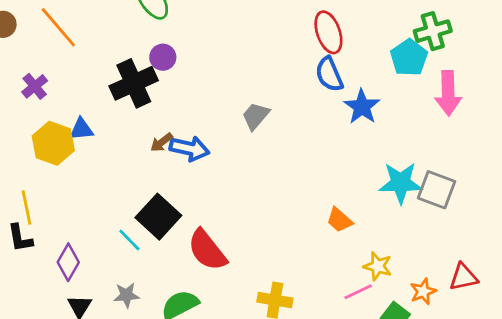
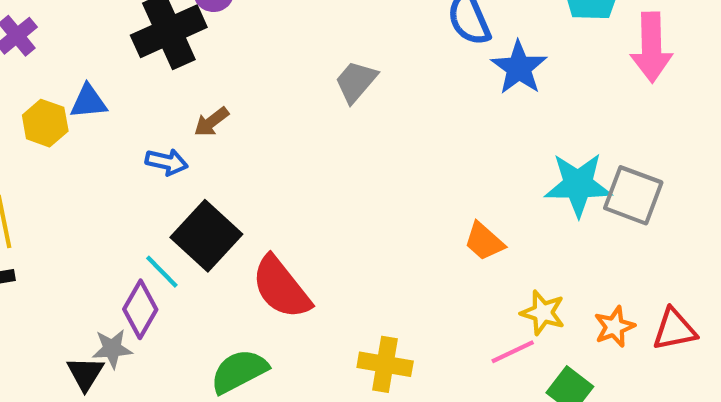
yellow hexagon: (53, 143) -> (45, 123), size x0.7
blue arrow: (189, 149) -> (167, 162), moved, size x0.7
purple diamond: (68, 262) -> (140, 309), moved
orange star: (423, 291) -> (614, 327), moved
gray star: (126, 295) -> (112, 349), moved

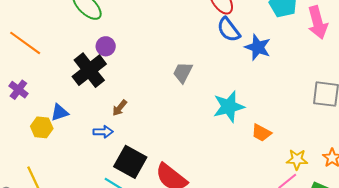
cyan star: (578, 185) -> (229, 107), moved

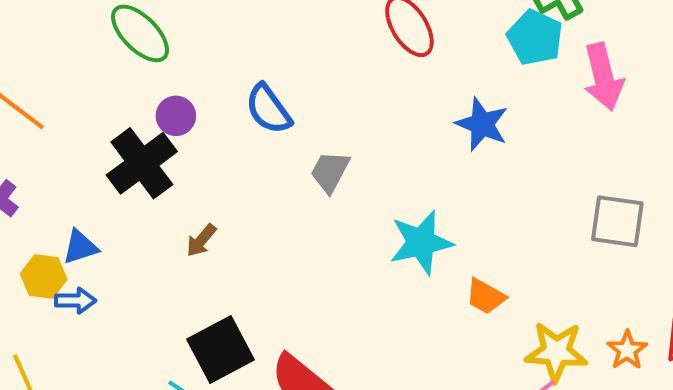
blue semicircle: (229, 30) -> (268, 109), moved
blue arrow: (103, 132) -> (75, 301), moved
yellow star: (297, 159) -> (556, 352), size x1.4
black square: (130, 162) -> (220, 350), turned 32

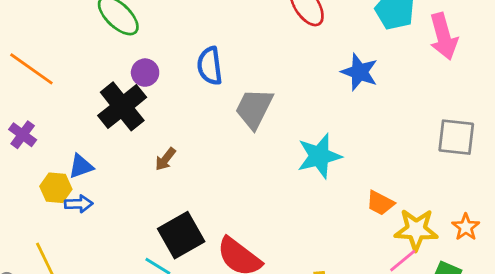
blue semicircle: (268, 109) -> (210, 66), turned 30
gray trapezoid: (330, 172) -> (254, 108), size x1.4
orange trapezoid: (486, 296) -> (380, 203), moved

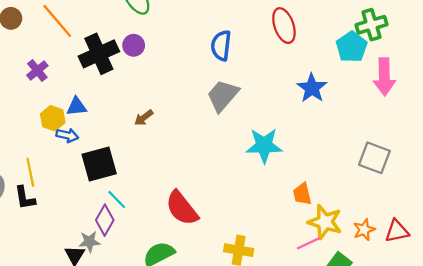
blue semicircle: (210, 66) -> (221, 46), moved
purple circle: (145, 73) -> (134, 45), moved
black cross: (122, 106) -> (99, 54), moved
orange trapezoid: (380, 203) -> (302, 194), turned 35
black square: (181, 235) -> (99, 164), moved

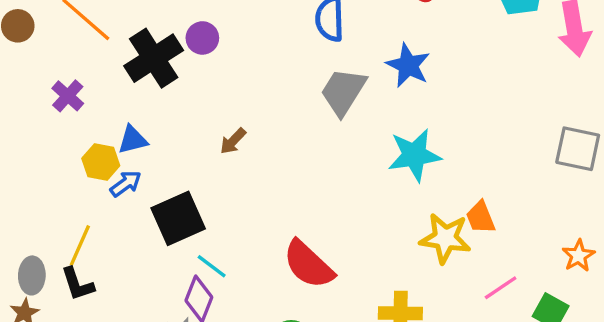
blue star: (312, 88) -> (408, 65), moved
blue arrow: (67, 135) -> (126, 184), turned -40
yellow line: (30, 172) -> (80, 245), turned 44
yellow star: (325, 222) -> (445, 238), moved

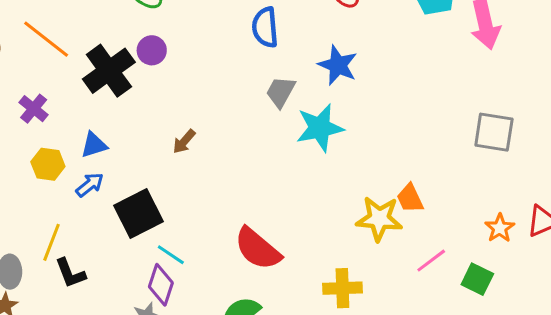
gray trapezoid: (343, 92) -> (281, 92), size x0.7
cyan star: (414, 155) -> (320, 128), moved
yellow hexagon: (101, 162) -> (48, 164), moved
black L-shape: (78, 284) -> (70, 273), moved

